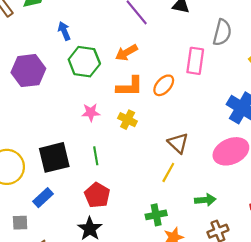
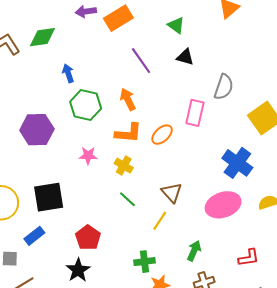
orange arrow: (126, 53) -> (128, 99), turned 90
purple hexagon: (28, 71) -> (37, 130), moved
green line: (96, 156) -> (127, 199), moved, turned -42
green arrow: (205, 200) -> (194, 251), turned -66

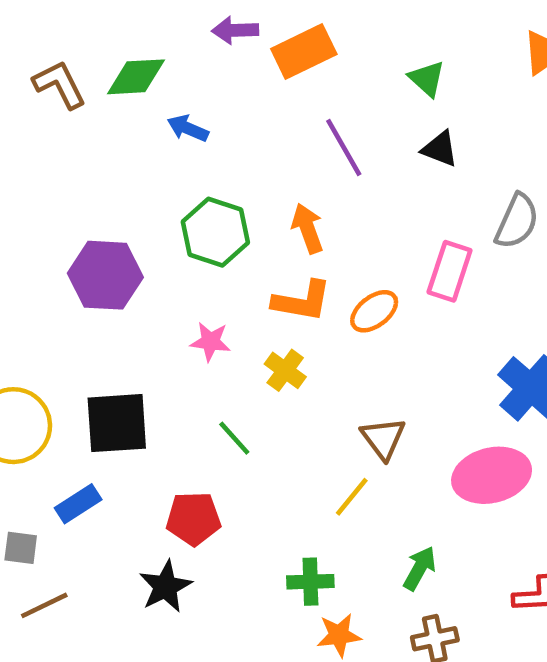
blue arrow: (68, 73) -> (188, 128), moved, turned -54
green line: (127, 199) -> (234, 438), moved
red pentagon: (88, 238) -> (193, 519), turned 30

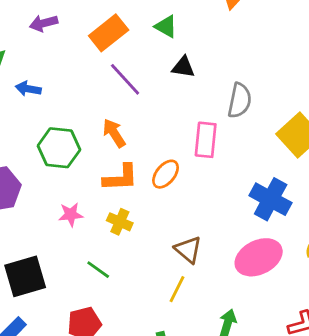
orange rectangle: (304, 51) -> (109, 33), moved

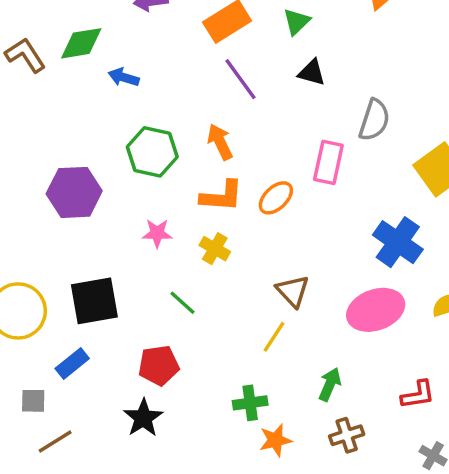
green triangle: (166, 26) -> (297, 22), turned 40

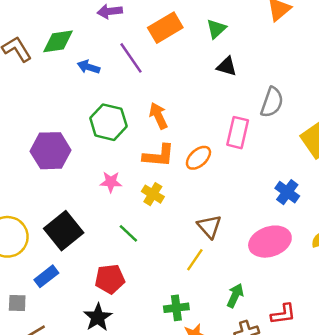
purple line: (240, 79) -> (131, 58), moved
blue cross: (398, 242) -> (287, 192), size x0.7
black square: (94, 301) -> (64, 231), turned -30
red L-shape: (418, 395) -> (283, 314), moved

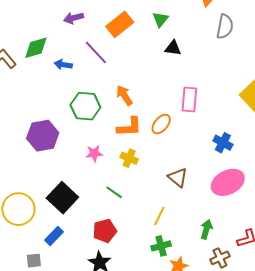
gray semicircle: (272, 102) -> (225, 27), moved
blue cross: (287, 192) -> (223, 143), moved
yellow line: (195, 260) -> (159, 216), moved

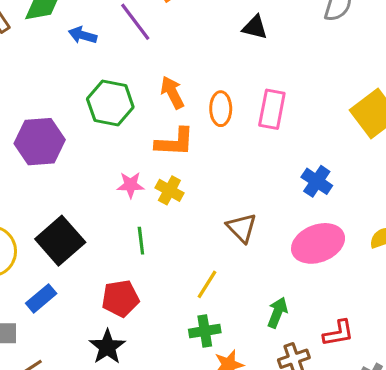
orange ellipse: (161, 124) -> (221, 109), moved, turned -45
pink star: (94, 153) -> (131, 185), moved
green line: (114, 192) -> (141, 241), turned 42

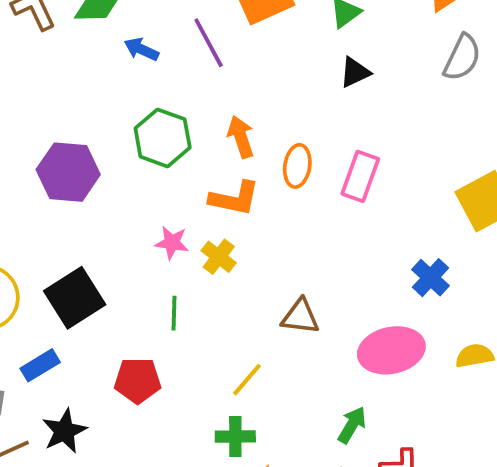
black triangle: (255, 27) -> (355, 72), turned -48
blue cross: (317, 181) -> (430, 278), moved
brown triangle: (242, 228) -> (300, 317), turned -48
green arrow: (277, 313) -> (352, 425), moved
black star: (107, 347) -> (64, 431), moved

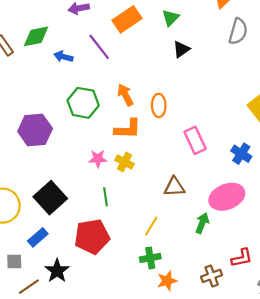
pink rectangle: (360, 176) -> (195, 140), moved, turned -35
red pentagon: (138, 380) -> (92, 237), size x1.4
green arrow: (352, 425) -> (202, 223), moved

